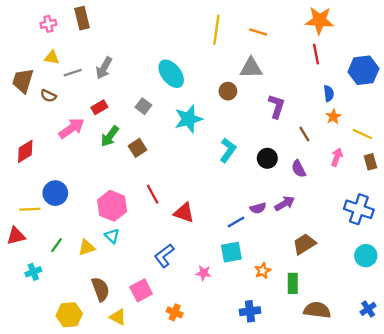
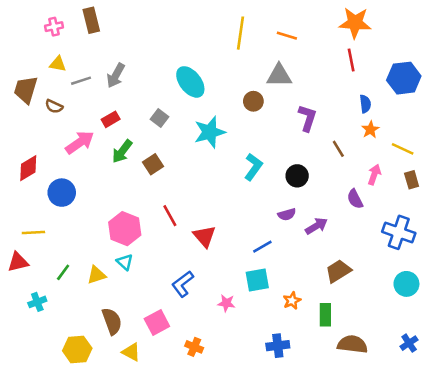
purple semicircle: (299, 169) -> (355, 199), moved
blue circle: (55, 193) -> (62, 193), moved
purple semicircle: (258, 208) -> (287, 214), moved
red triangle: (184, 213) -> (204, 236), turned 30

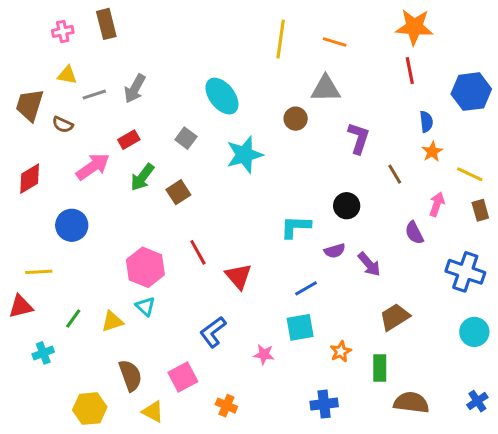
cyan L-shape: (253, 167) -> (296, 227), moved, turned -124
red diamond: (28, 168) -> (30, 179), moved
purple arrow: (316, 226) -> (369, 264), turned 80

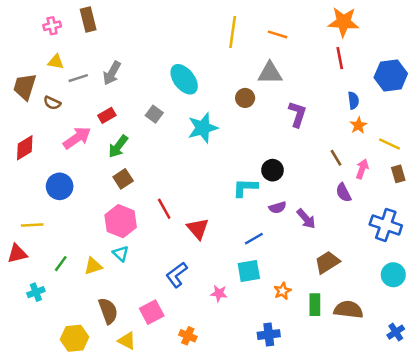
brown line: (395, 174) -> (336, 158), moved
brown square: (178, 192) -> (123, 179), moved
black circle: (347, 206) -> (272, 170), moved
brown semicircle: (411, 403) -> (348, 310), moved

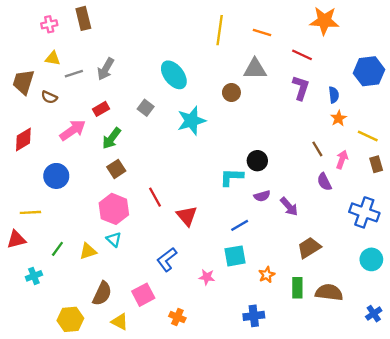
red line: (340, 58) -> (302, 55), moved, turned -54
purple L-shape: (297, 114) -> (301, 88), moved
brown semicircle: (108, 311) -> (102, 294), turned 45

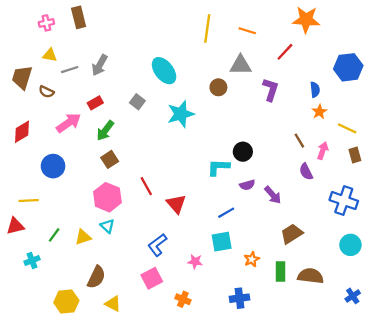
red line: (302, 55) -> (285, 52), turned -72
purple L-shape: (301, 88) -> (271, 90), moved
pink square: (143, 295) -> (152, 278), moved
orange cross: (177, 317) -> (183, 299), moved

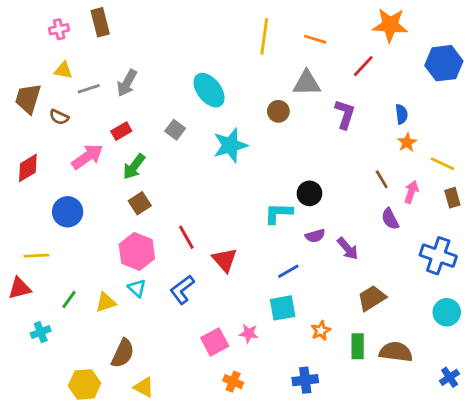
blue hexagon: (348, 67) -> (444, 63), moved
blue L-shape: (157, 245) -> (182, 290), moved
pink square: (152, 278) -> (215, 342), moved

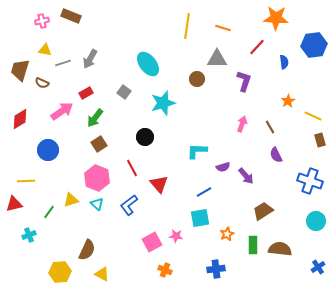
brown rectangle: (100, 22) -> (71, 16), turned -54
blue semicircle: (401, 114) -> (284, 62), moved
pink arrow: (411, 192) -> (242, 124), moved
black circle: (309, 193) -> (145, 137), moved
yellow triangle: (106, 302) -> (71, 200), moved

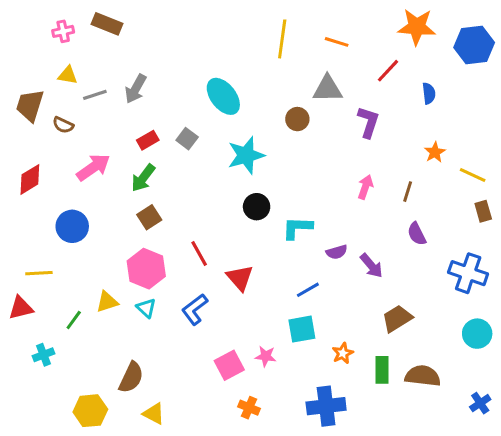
blue hexagon: (314, 45) -> (474, 45), moved
red rectangle: (86, 93) -> (148, 140), moved
brown line: (270, 127) -> (408, 192), turned 48
black circle: (145, 137) -> (257, 207), moved
blue cross: (216, 269) -> (326, 406), size x1.4

